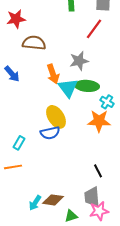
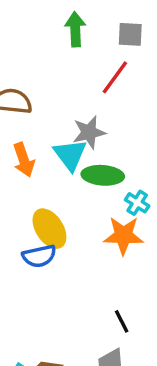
orange arrow: (53, 74) -> (24, 160), moved
cyan triangle: (68, 88) -> (70, 155), moved

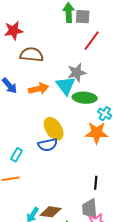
gray square: (130, 34) -> (83, 17), moved
orange arrow: (24, 160) -> (39, 89), turned -84
black line: (122, 321) -> (96, 183), turned 32

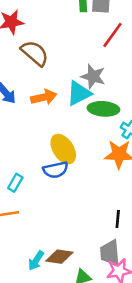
brown semicircle: (32, 55) -> (35, 53), turned 35
gray star: (77, 73) -> (93, 76), turned 30
cyan triangle: (66, 86) -> (79, 93), turned 40

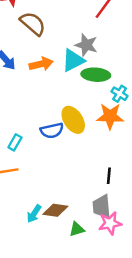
yellow ellipse: (63, 149) -> (73, 120), moved

